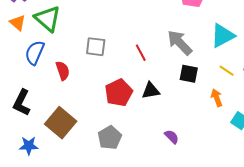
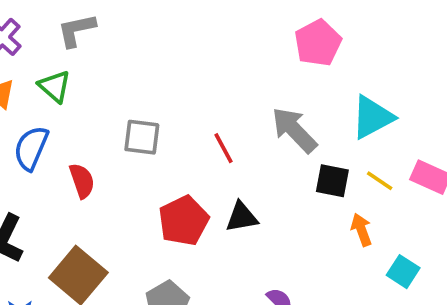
green triangle: (48, 19) -> (55, 86), size x0.7
black square: (189, 74) -> (332, 181), moved

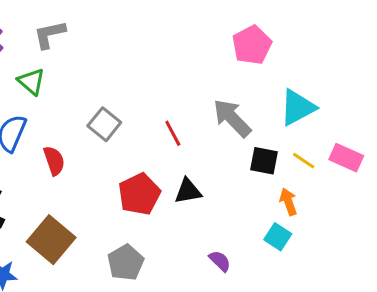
gray square: (142, 137) -> (104, 124), turned 32
cyan square: (403, 272) -> (278, 237), moved

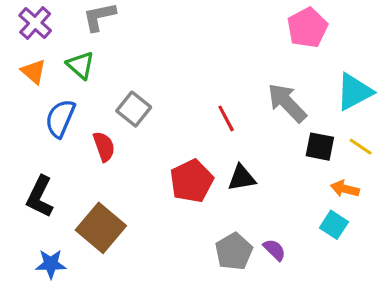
gray square: (104, 124) -> (134, 109), moved
orange arrow: (288, 202) -> (345, 189), turned -56
gray pentagon: (126, 263) -> (234, 251), moved

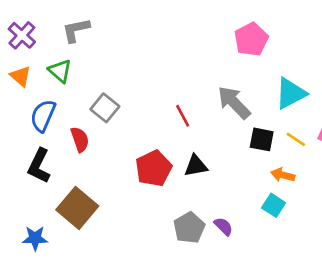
black L-shape: (40, 197) -> (39, 166), moved

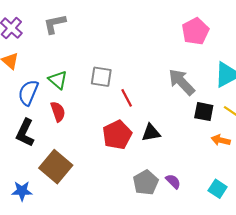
green triangle: (60, 71) -> (58, 80), moved
gray square: (105, 108) -> (101, 77), moved, turned -30
red line: (183, 116) -> (127, 98), moved
cyan square: (274, 205) -> (218, 189), moved

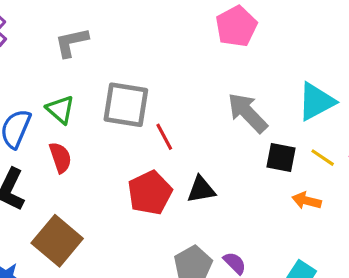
gray L-shape: (55, 24) -> (72, 42), moved
pink pentagon: (195, 31) -> (236, 26), moved
gray square: (101, 77) -> (126, 105), size x1.4

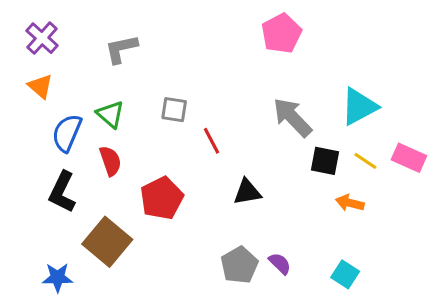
gray square: (126, 105) -> (174, 110), size x0.6
red pentagon: (150, 193) -> (162, 198), moved

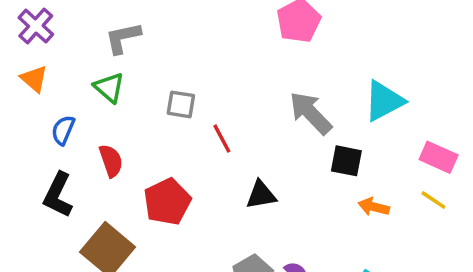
green triangle: (110, 114) -> (109, 87), moved
blue semicircle: (67, 133) -> (63, 130), size x0.7
yellow line: (365, 161) -> (433, 200), moved

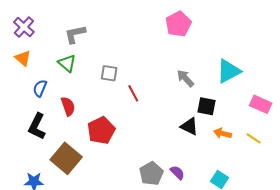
gray arrow: (311, 113) -> (185, 78), size x0.7
black triangle: (261, 195) -> (189, 126), moved, turned 36
yellow line: (433, 200) -> (254, 138), moved

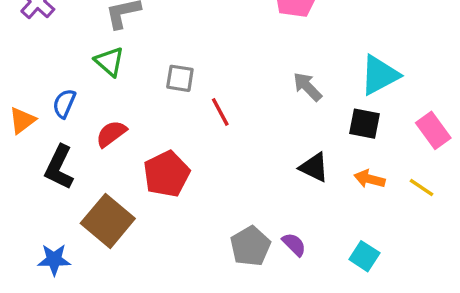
orange triangle: (23, 58) -> (22, 120), moved, turned 42
pink rectangle: (261, 104) -> (433, 130), turned 30
red semicircle: (68, 106) -> (111, 134), turned -108
black square: (206, 106) -> (364, 124), moved

